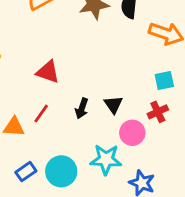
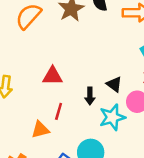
cyan star: (106, 159) -> (112, 117), moved

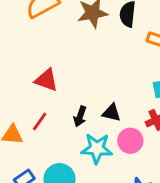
black triangle: (114, 84) -> (111, 113), turned -42

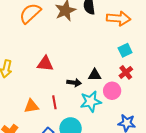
black arrow: (80, 116) -> (74, 83), turned -88
red line: (40, 121) -> (54, 102), moved, turned -32

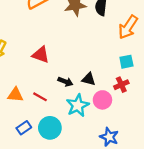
orange arrow: (119, 18) -> (128, 27), turned 105
red line: (54, 102) -> (40, 97), turned -64
cyan star: (91, 102) -> (78, 105), turned -30

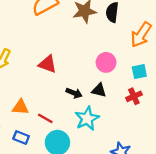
red line: (40, 97) -> (45, 118), moved
pink circle: (102, 100) -> (106, 62), moved
blue rectangle: (24, 128) -> (21, 137), moved, turned 56

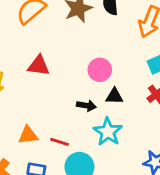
pink circle: (106, 62) -> (100, 70), moved
red triangle: (48, 64) -> (39, 66), moved

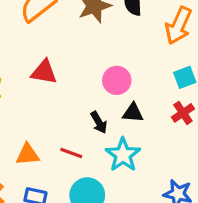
black arrow: (86, 106) -> (99, 122), turned 48
red line: (59, 142) -> (71, 153), moved

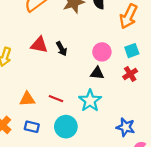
pink circle: (117, 80) -> (102, 52), moved
black arrow: (99, 122) -> (62, 49), moved

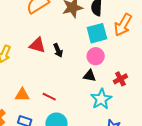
cyan square: (132, 51) -> (97, 33), moved, size x1.5
cyan star: (90, 101) -> (101, 99), moved

